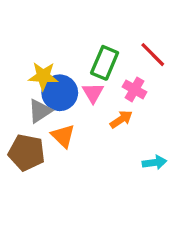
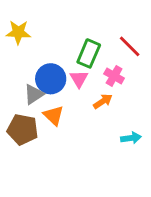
yellow star: (43, 76) -> (18, 32), moved

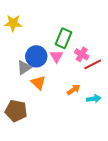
red line: (130, 46) -> (93, 64), moved, turned -72
orange arrow: (103, 101) -> (74, 90), moved
brown pentagon: (23, 129) -> (16, 111), moved

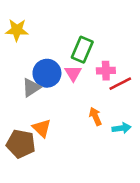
pink cross: (82, 54) -> (106, 71), turned -32
orange triangle: (38, 83) -> (42, 128), moved
orange arrow: (74, 90) -> (95, 116), turned -80

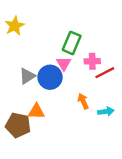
yellow star: (17, 30) -> (15, 26), turned -30
blue circle: (47, 73) -> (50, 77), moved
orange triangle: (42, 128) -> (36, 111), turned -42

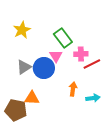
yellow star: (15, 26) -> (22, 30), moved
green rectangle: (72, 43) -> (63, 38), turned -60
orange arrow: (83, 101) -> (73, 89), turned 32

